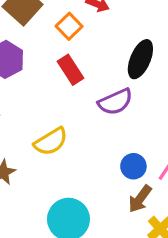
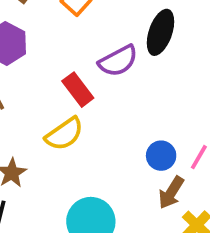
red rectangle: (70, 70) -> (78, 90), moved
purple semicircle: (115, 102) -> (118, 61), moved

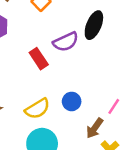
yellow semicircle: (64, 134) -> (37, 109), moved
blue circle: (161, 156) -> (72, 101), moved

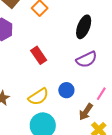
purple semicircle: (66, 42) -> (86, 59), moved

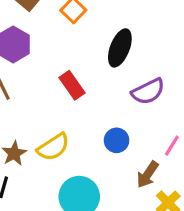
black ellipse: (84, 27) -> (120, 48), moved
yellow semicircle: (38, 97) -> (53, 147), moved

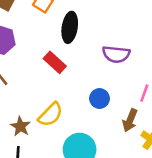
black ellipse: (120, 48) -> (70, 27), moved
purple semicircle: (148, 91) -> (116, 54), turned 44

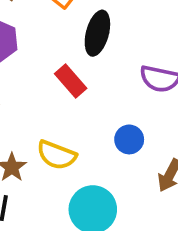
yellow semicircle: (50, 115) -> (57, 155), turned 60

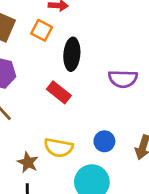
blue circle: (129, 139) -> (104, 141), moved

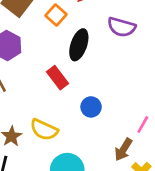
purple semicircle: (123, 79) -> (122, 27), moved
blue circle: (104, 141) -> (91, 107), moved

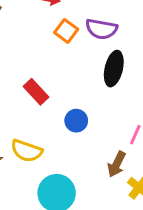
orange square: (56, 15) -> (66, 31), moved
black ellipse: (79, 45) -> (114, 69), moved

